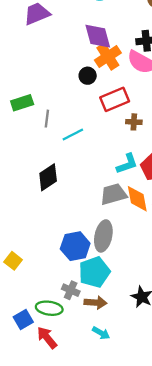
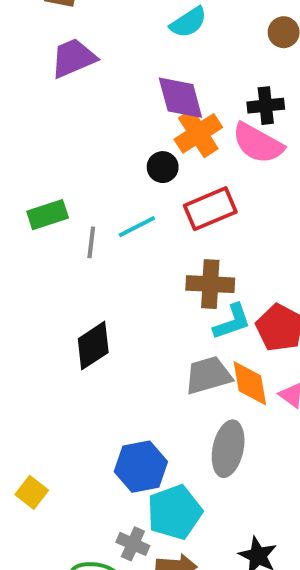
brown cross: (134, 122) -> (210, 284), moved, size x1.6
cyan line: (73, 134) -> (137, 227), moved
gray ellipse: (103, 236) -> (228, 449), moved

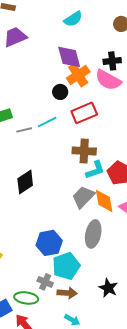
gray line: (91, 242) -> (24, 130), turned 70
gray trapezoid: (208, 375) -> (83, 197), turned -30

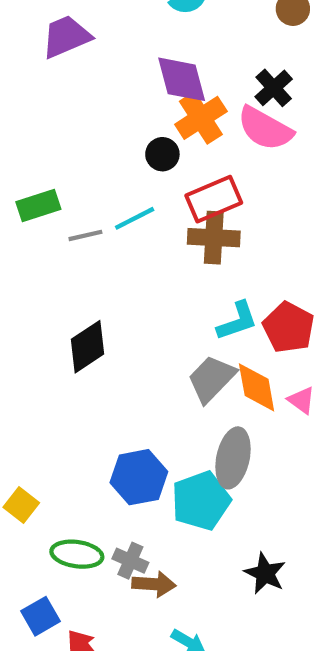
black cross: (112, 61) -> (274, 88), turned -36
brown cross: (84, 151) -> (214, 238), moved
cyan pentagon: (66, 266) -> (201, 501), moved
brown arrow: (67, 293) -> (154, 584), moved
green ellipse: (26, 298) -> (77, 554), moved

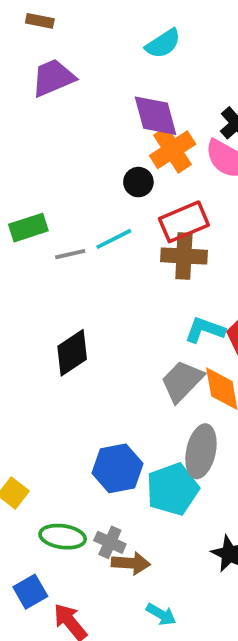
cyan L-shape: (237, 321) -> (205, 330), turned -141

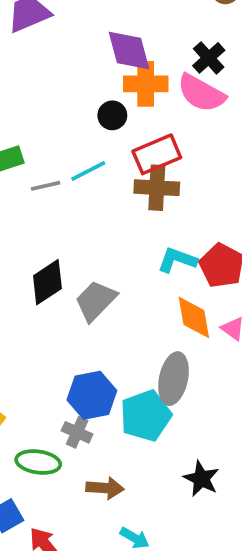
orange cross: (173, 150) -> (146, 84), turned 33
gray trapezoid: (182, 381) -> (96, 301), moved
gray cross: (110, 542) -> (77, 432), moved

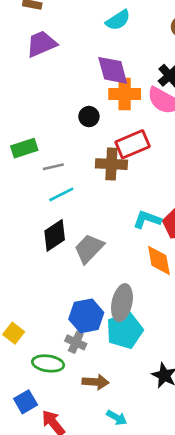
black circle: (112, 115) -> (89, 117), moved
cyan line: (88, 171) -> (61, 194), moved
brown cross: (157, 188) -> (111, 164), moved
gray ellipse: (173, 379) -> (122, 303), moved

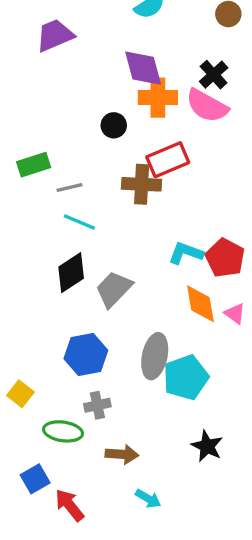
cyan line: (61, 194) -> (79, 222), turned 50
blue hexagon: (86, 316) -> (86, 354), moved
cyan pentagon: (125, 330) -> (186, 377), moved
gray cross: (76, 342) -> (97, 405), turned -36

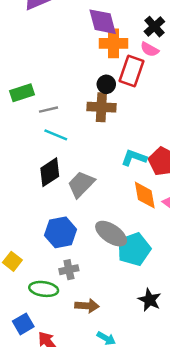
pink semicircle: (207, 106) -> (150, 49), size x0.6
black circle: (114, 125) -> (106, 84), moved
red rectangle: (168, 160) -> (132, 71), moved, turned -48
gray ellipse: (155, 356) -> (111, 234), turned -68

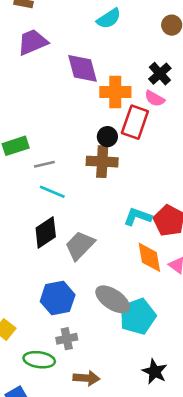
purple diamond: (103, 22) -> (82, 68), moved

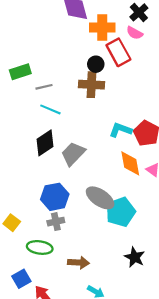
red rectangle: (135, 122) -> (118, 52), turned -48
gray cross: (67, 339) -> (56, 222), moved

